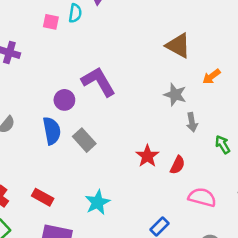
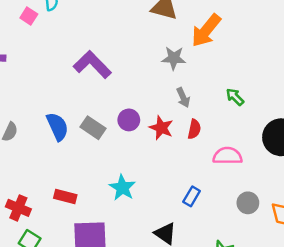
pink square: (51, 22) -> (29, 16), turned 35
orange arrow: (211, 77) -> (206, 31), size x1.8
purple circle: (64, 100) -> (129, 120), moved
gray arrow: (192, 122) -> (183, 98), moved

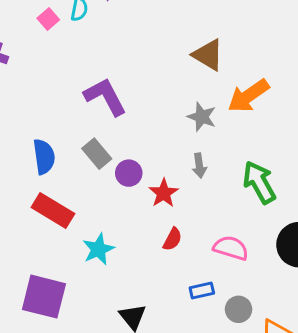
green arrow: (235, 97) -> (259, 182), size x1.8
gray rectangle: (93, 128) -> (97, 154), moved
red semicircle: (194, 129) -> (172, 239), moved
red rectangle: (65, 196) -> (53, 210), moved, size x1.5
blue rectangle: (192, 196) -> (202, 291), moved, turned 30

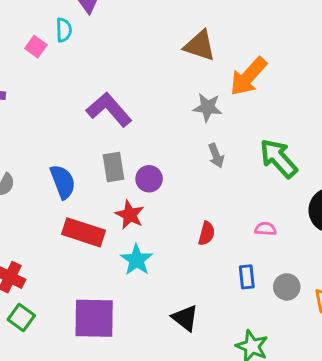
gray rectangle: (97, 154) -> (114, 167), turned 44
red star: (164, 193) -> (130, 215), moved
pink semicircle: (231, 248) -> (265, 229), size x0.6
blue rectangle: (202, 291) -> (247, 277), turned -70

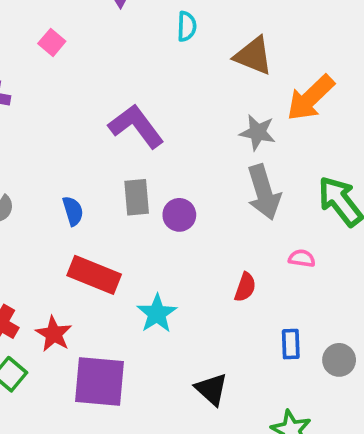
cyan semicircle: (64, 30) -> (187, 26), moved
gray arrow: (216, 156) -> (264, 192), size x1.8
blue semicircle: (63, 182) -> (73, 211), size x0.7
red star: (130, 215) -> (54, 334), moved
pink semicircle: (265, 229) -> (302, 258), moved

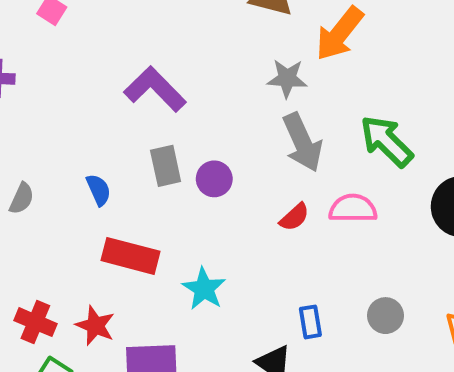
pink semicircle: (302, 258) -> (353, 208), size x1.6
red semicircle: (245, 287) -> (294, 217), moved, turned 36
blue rectangle: (291, 344) -> (310, 322), moved
gray circle: (339, 360) -> (385, 316), moved

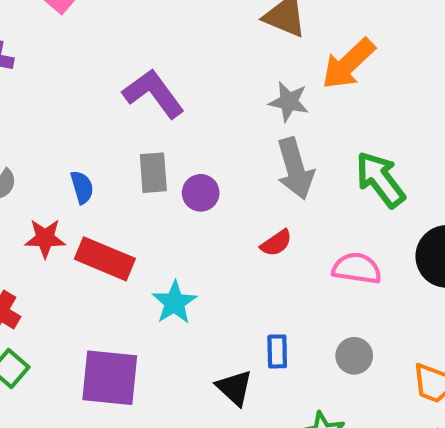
pink semicircle: (353, 208) -> (357, 268), moved
red star: (95, 326) -> (45, 238), moved, turned -30

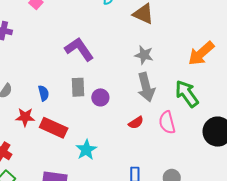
orange arrow: (348, 64) -> (201, 53), moved
pink semicircle: (357, 268) -> (167, 122), moved, turned -115

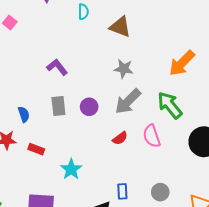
purple L-shape: (79, 49) -> (57, 67), size x0.7
gray arrow: (146, 87) -> (128, 101), turned 64
purple circle: (100, 97) -> (89, 107), moved
red rectangle: (54, 128) -> (36, 149), size x0.6

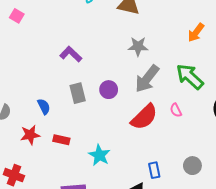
orange arrow: (182, 63) -> (196, 33), size x0.7
pink semicircle: (152, 136) -> (176, 110), size x0.6
red semicircle: (120, 138) -> (144, 117), size x1.8

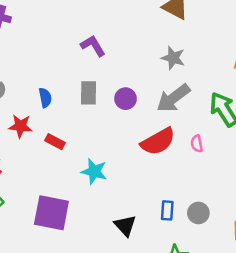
cyan star: (99, 155) -> (94, 171), turned -30
blue rectangle: (154, 170) -> (167, 210), moved

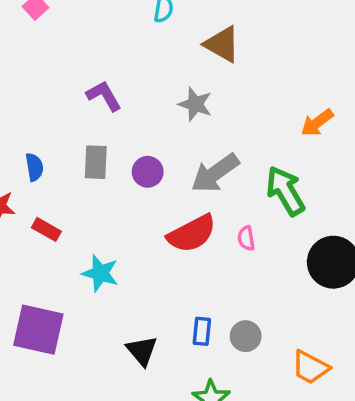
gray star: (173, 58) -> (195, 104), moved

